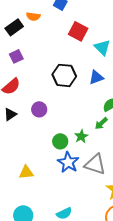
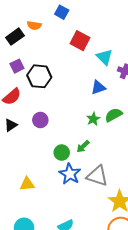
black hexagon: (64, 75) -> (39, 76), moved
green arrow: (101, 123) -> (83, 146), moved
green star: (81, 136) -> (93, 119), moved

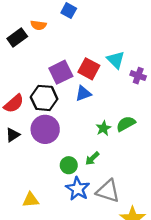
red square: (80, 41) -> (89, 69), moved
purple square: (17, 66) -> (61, 72), moved, size x1.5
black hexagon: (39, 76) -> (44, 98), moved
blue triangle: (98, 87) -> (83, 93), moved
purple circle: (40, 120) -> (45, 129), size x1.6

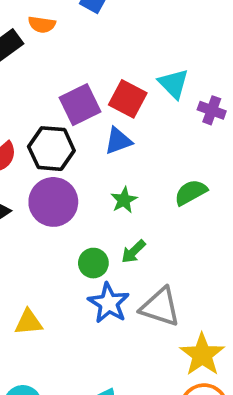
green star: (103, 128) -> (124, 200), moved

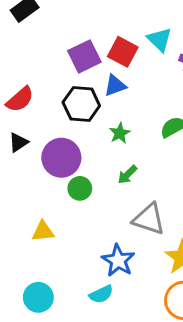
black hexagon: (51, 149) -> (81, 104), moved
purple circle: (53, 202) -> (61, 158), moved
green circle: (93, 263) -> (80, 188), moved
blue star: (109, 303) -> (118, 260), moved

